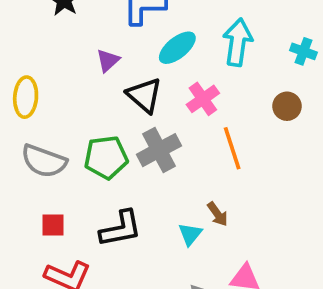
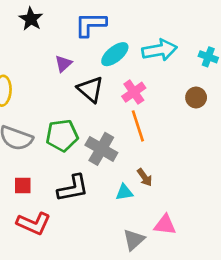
cyan arrow: (238, 42) -> (160, 50), turned 72
orange line: (232, 148) -> (138, 126), moved
gray cross: (159, 150) -> (101, 149), moved, turned -32
cyan triangle: (190, 234) -> (124, 192), turned 42

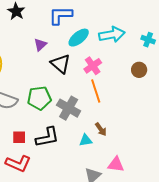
red square: (23, 185) -> (19, 137), moved

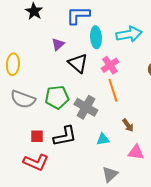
cyan ellipse: (79, 38) -> (96, 37), turned -55
brown arrow: (101, 129) -> (128, 125), moved
pink triangle: (116, 164) -> (136, 152), moved

